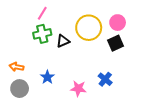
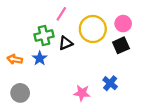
pink line: (42, 13) -> (61, 14), moved
orange arrow: (16, 67) -> (15, 59), moved
blue star: (47, 77) -> (40, 58), moved

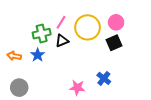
pink line: (61, 14) -> (61, 22), moved

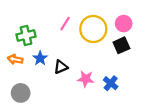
green cross: (42, 34) -> (26, 35), moved
black triangle: (62, 41) -> (61, 67), moved
pink star: (77, 88) -> (86, 79), moved

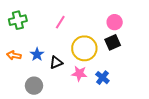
yellow circle: (93, 29) -> (84, 48), moved
green cross: (26, 35) -> (18, 20), moved
gray circle: (21, 93) -> (34, 86), moved

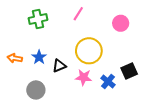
green cross: (18, 20) -> (38, 19), moved
pink line: (60, 22) -> (78, 14), moved
black square: (113, 42) -> (129, 71), moved

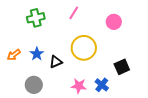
orange arrow: (15, 58) -> (14, 55), turned -48
pink star: (84, 77) -> (79, 86), moved
blue cross: (108, 82) -> (102, 85), moved

